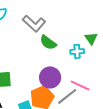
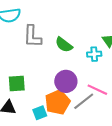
gray L-shape: (34, 23) -> (32, 36), moved, turned 50

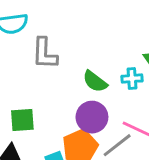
green semicircle: (64, 45) -> (95, 81), moved

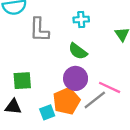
cyan cross: (132, 79) -> (81, 19), moved

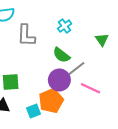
cyan cross: (81, 19) -> (65, 26), turned -32
gray line: (95, 100) -> (75, 70), moved

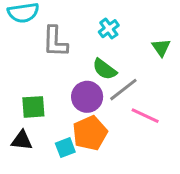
purple circle: (59, 80) -> (87, 97), moved

